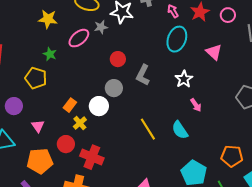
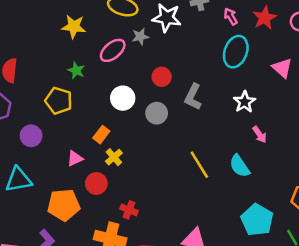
white circle: (99, 106) -> (123, 98), moved
pink triangle: (38, 126) -> (75, 158), moved, turned 40
red cross: (92, 157) -> (129, 210), moved, size x0.6

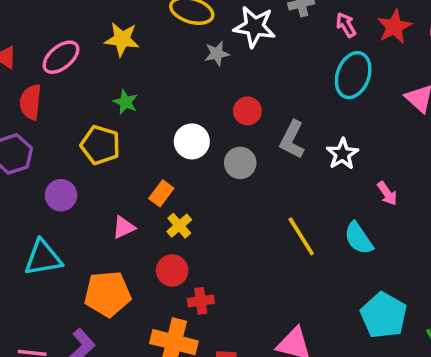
pink ellipse: (113, 50) -> (61, 57), moved
white star: (245, 102) -> (342, 154), moved
red circle: (96, 184) -> (172, 270), moved
red cross: (129, 210) -> (201, 301), turned -30

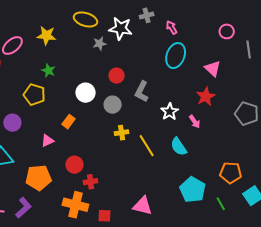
red star: (394, 27) -> (206, 97), moved
white star: (342, 154) -> (170, 112), moved
yellow cross: (179, 226) -> (122, 133), moved, turned 32

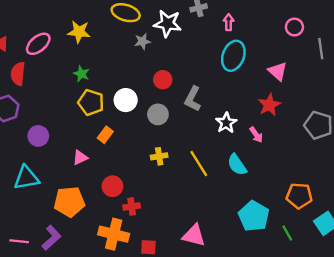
pink arrow: (172, 27) -> (229, 22), turned 32
yellow pentagon: (34, 95) -> (91, 102), moved
yellow cross: (122, 133) -> (159, 156), moved

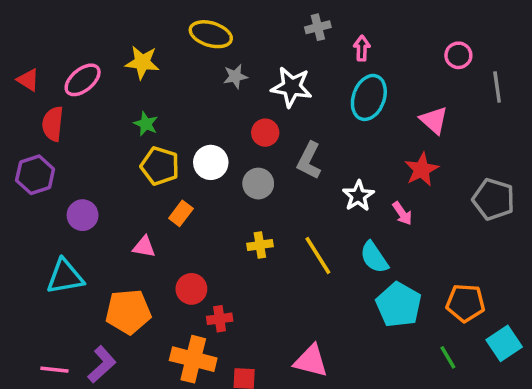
white star: (168, 23) -> (292, 87), moved
pink triangle: (80, 158) -> (144, 247), turned 35
cyan pentagon: (254, 216) -> (399, 305), moved

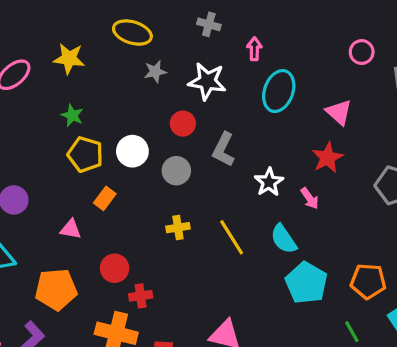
gray cross: (318, 27) -> (209, 24), moved, turned 30
pink arrow: (362, 48) -> (254, 49), moved

